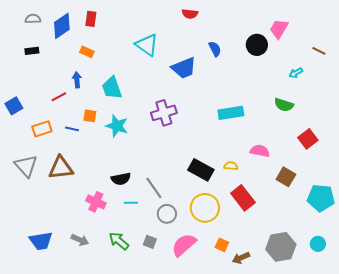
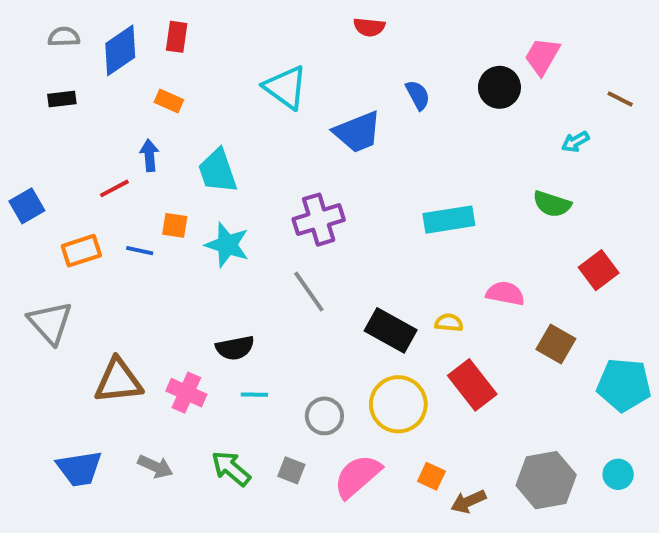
brown triangle: (61, 168) -> (118, 381), moved
gray line: (154, 188) -> (309, 292), moved

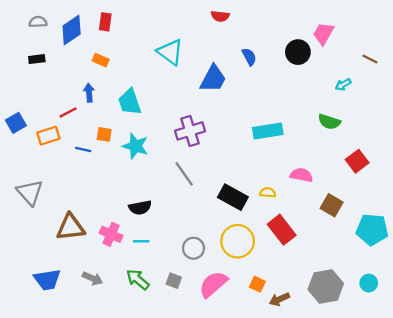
blue trapezoid: (357, 132) -> (213, 79), turned -40
orange rectangle: (81, 251) -> (48, 136), moved
cyan line: (254, 395) -> (141, 241), moved

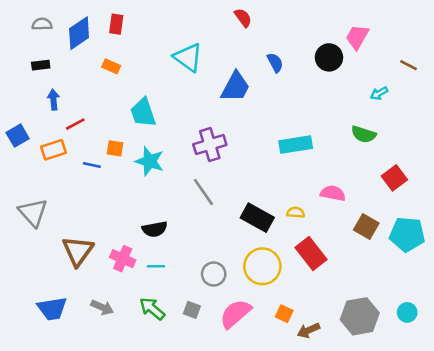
red semicircle: (220, 16) -> (243, 18), turned -132
blue arrow: (89, 93) -> (53, 100), moved
brown triangle: (70, 227) -> (78, 251), turned -48
cyan pentagon: (372, 230) -> (407, 234), moved

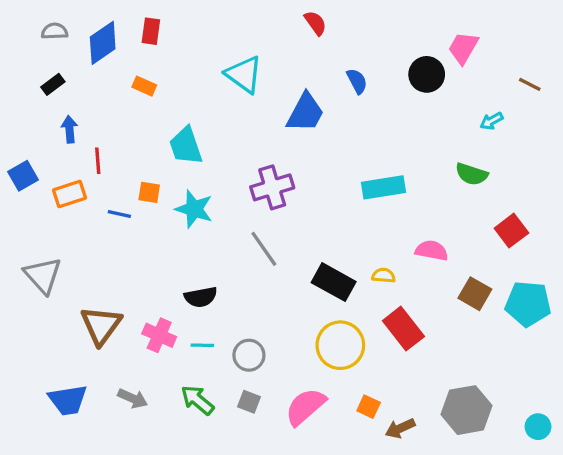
black rectangle: (41, 65) -> (53, 84), turned -30
red line: (75, 124) -> (98, 161), turned -66
gray circle: (214, 274) -> (249, 355), moved
cyan circle: (407, 312) -> (538, 427), moved

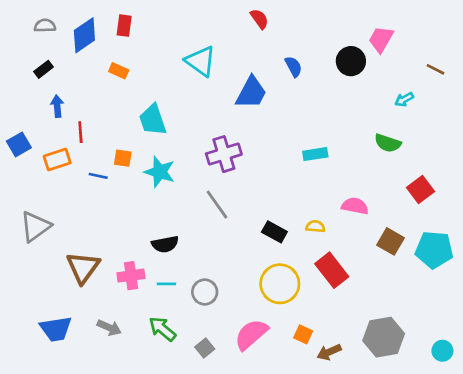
cyan rectangle: (383, 187) -> (315, 154), size x0.7
gray triangle: (43, 275) -> (35, 226), turned 36
black rectangle: (334, 282) -> (274, 232), size x0.7
pink cross: (159, 335) -> (131, 276), turned -32
gray square: (249, 402) -> (205, 348), moved, turned 30

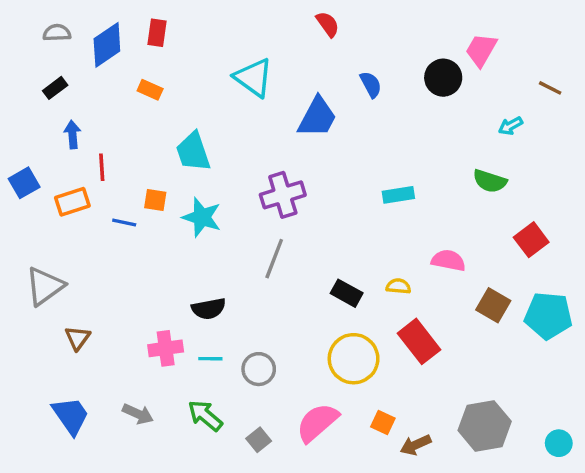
gray line: (217, 205) -> (274, 259), turned 56
brown triangle: (83, 267) -> (78, 338), moved, size x0.6
blue trapezoid: (56, 329) -> (71, 416), turned -116

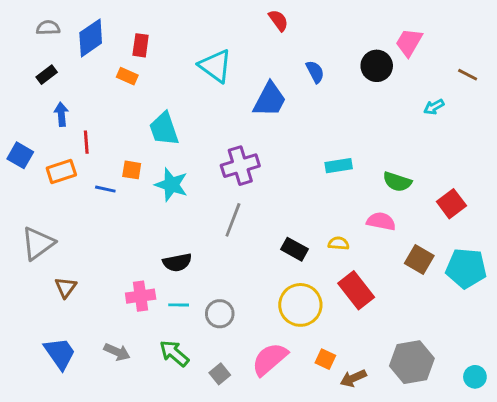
red rectangle: (157, 33) -> (141, 45), moved
green semicircle: (490, 181) -> (397, 182), moved
blue square: (24, 183) -> (20, 155), turned -30

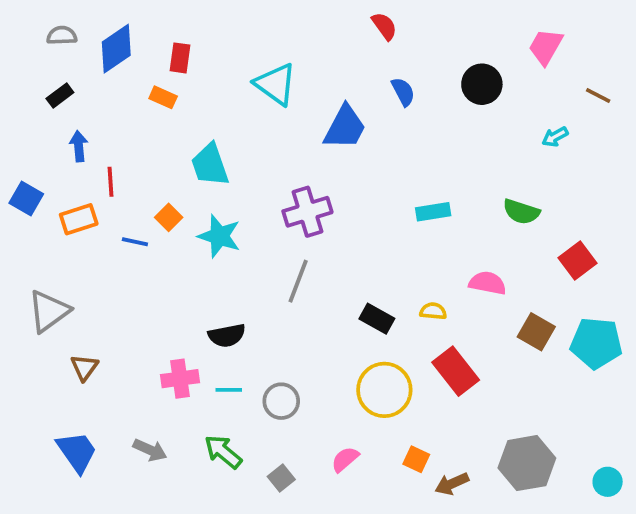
red semicircle: (278, 20) -> (384, 26), moved
pink trapezoid: (409, 42) -> (546, 47), moved
orange square: (132, 170) -> (169, 217), turned 36
green semicircle: (397, 182) -> (521, 212), moved
pink semicircle: (270, 359) -> (345, 459), size x0.6

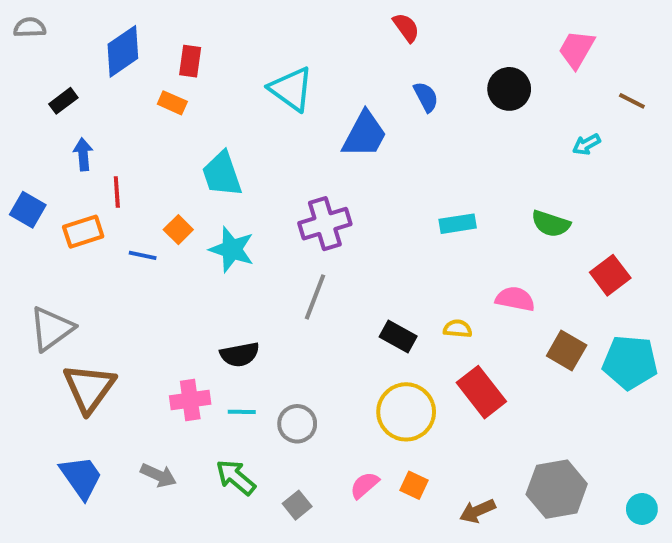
gray semicircle: (62, 35) -> (30, 28), moved
brown triangle: (84, 367) -> (89, 388), size x1.8
orange square: (416, 459) -> (414, 485), moved

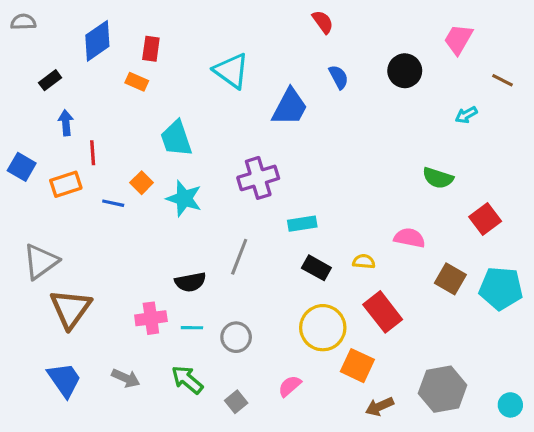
cyan rectangle: (458, 224) -> (302, 224), moved
gray line: (315, 297) -> (239, 257), moved
orange square: (414, 485) -> (357, 366), moved, size x1.5

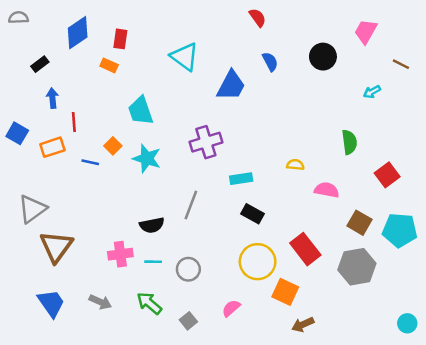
green semicircle: (438, 178) -> (349, 142), turned -115
yellow semicircle: (364, 261) -> (295, 165), moved
gray hexagon: (443, 389) -> (357, 267), moved

